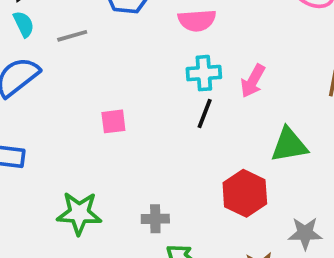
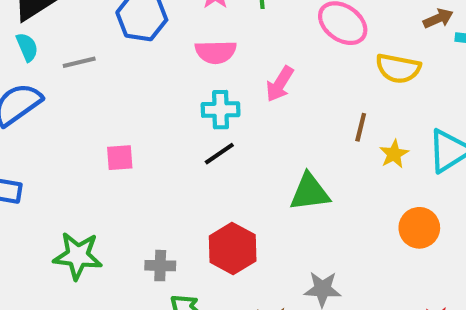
pink arrow: (253, 81) -> (280, 84), moved
black line: (205, 113) -> (219, 154), turned 32
red hexagon: (245, 193) -> (233, 249), moved

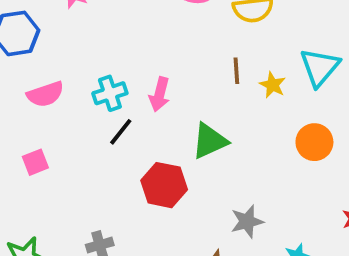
pink semicircle: (216, 52) -> (45, 94), moved
pink arrow: (280, 84) -> (160, 94), moved
red hexagon: (233, 249) -> (164, 185), moved

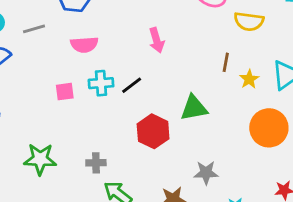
cyan cross: (110, 93) -> (101, 83), moved
pink arrow: (160, 94) -> (157, 40), moved, turned -45
orange circle: (314, 142) -> (269, 128), size x1.4

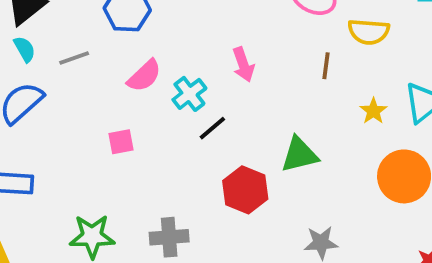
pink semicircle: (84, 45) -> (144, 76), turned -36
brown line: (226, 62) -> (326, 66), moved
cyan cross: (101, 83) -> (189, 94), moved, turned -30
gray cross: (96, 163) -> (169, 237), size x1.4

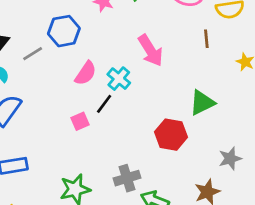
gray line: (74, 58) -> (33, 54), moved
pink arrow: (243, 64) -> (151, 50), size x1.4
black line: (212, 128) -> (104, 104), moved

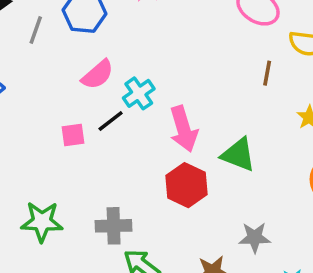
pink arrow: (151, 50) -> (184, 129), moved
gray line: (33, 54) -> (36, 30), turned -54
green triangle: (202, 103) -> (238, 155), turned 32

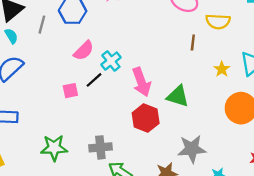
gray star: (255, 238) -> (192, 149), size x1.4

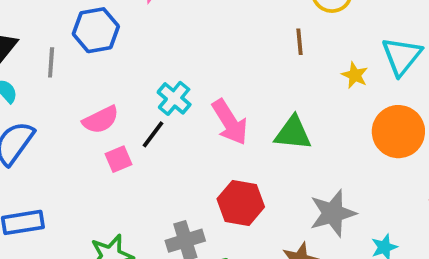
pink semicircle: (84, 51) -> (101, 120), moved, turned 30
red hexagon: (146, 118) -> (241, 203), moved

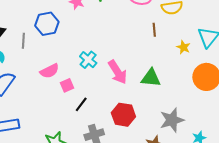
black line: (153, 134) -> (81, 104), moved
pink square: (118, 159) -> (67, 85), moved

